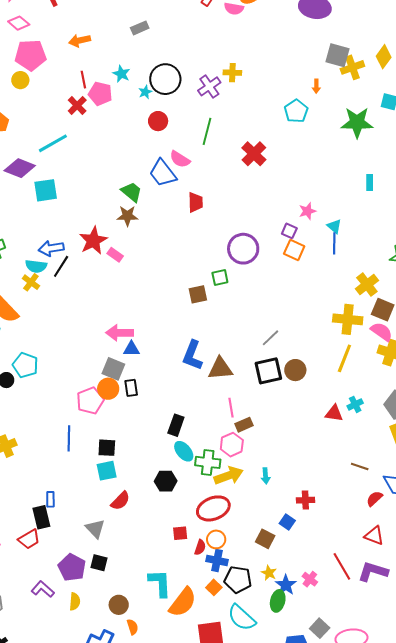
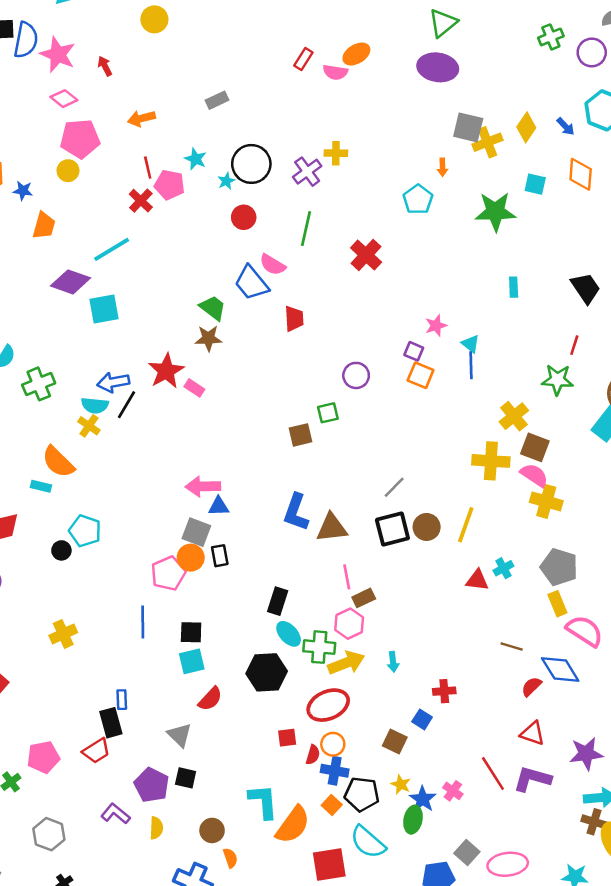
purple circle: (243, 249) -> (356, 375), size x0.7
yellow line: (344, 358) -> (466, 525), moved
black hexagon: (166, 481) -> (267, 672), size x1.4

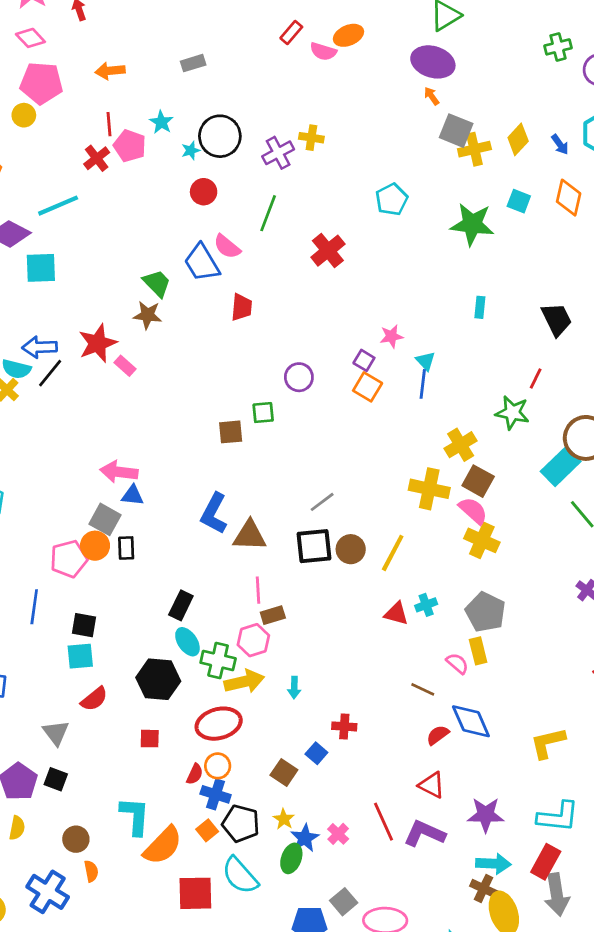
orange arrow: (442, 167) -> (432, 96), moved, turned 138
pink semicircle: (585, 631) -> (457, 663), moved, size x0.6
red square: (287, 738) -> (150, 739), moved

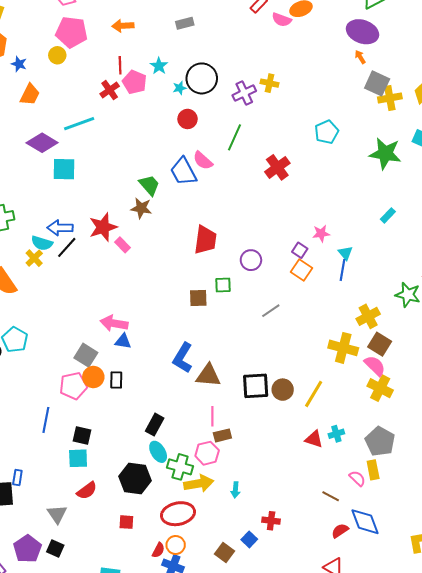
red trapezoid: (242, 307) -> (205, 240), moved, size x1.4
cyan rectangle: (480, 307) -> (388, 215), turned 35
gray line: (322, 502) -> (271, 311), moved
gray square: (105, 519) -> (86, 355), moved

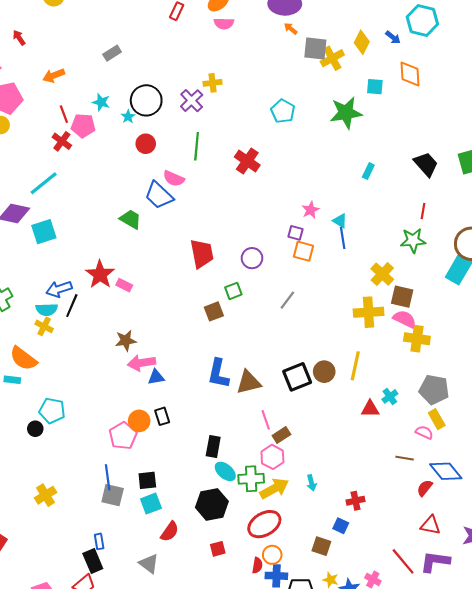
pink semicircle: (282, 20) -> (224, 23), moved
brown star: (141, 208) -> (126, 341), moved
gray square: (86, 355) -> (113, 495), moved

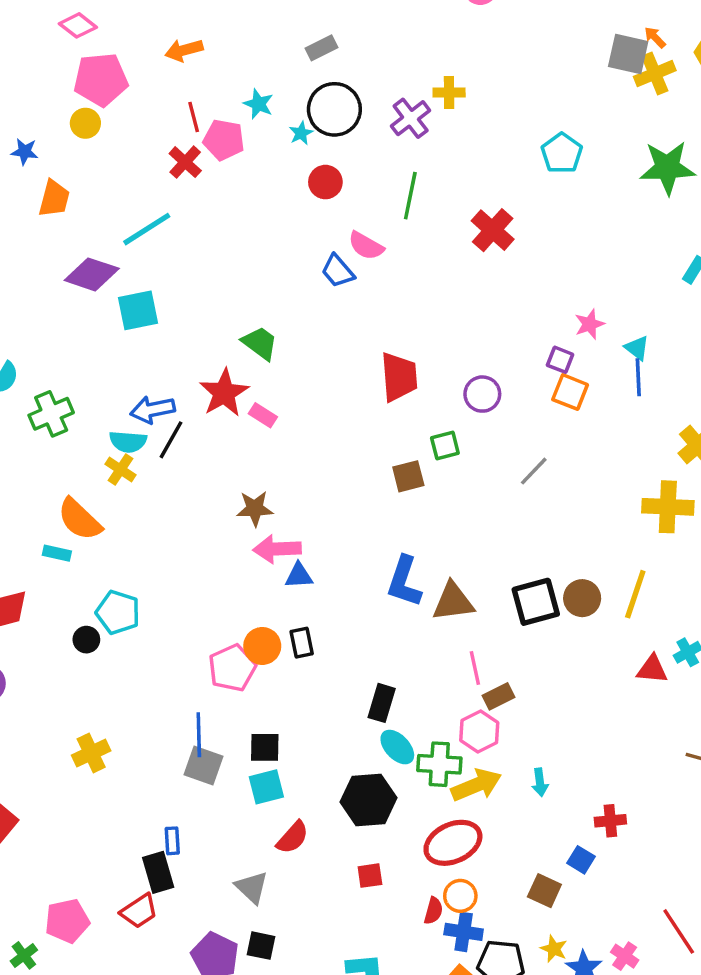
orange arrow: (291, 29) -> (655, 37), moved
gray rectangle: (112, 53) -> (322, 48), moved
blue trapezoid: (159, 195) -> (338, 271), size x0.7
green trapezoid: (131, 219) -> (260, 343), moved

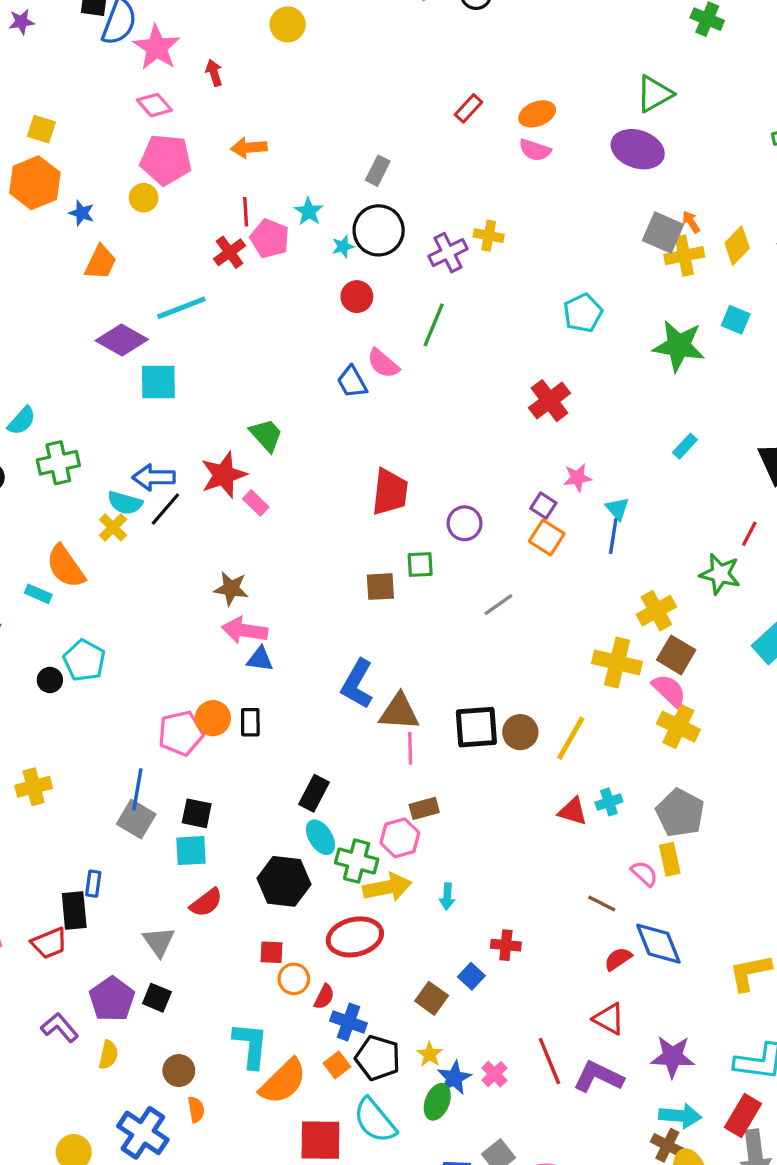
gray rectangle: (322, 48) -> (378, 171), turned -48
red cross: (493, 230) -> (550, 401), moved
pink line: (475, 668) -> (410, 748), moved
orange circle: (460, 896) -> (294, 979), moved

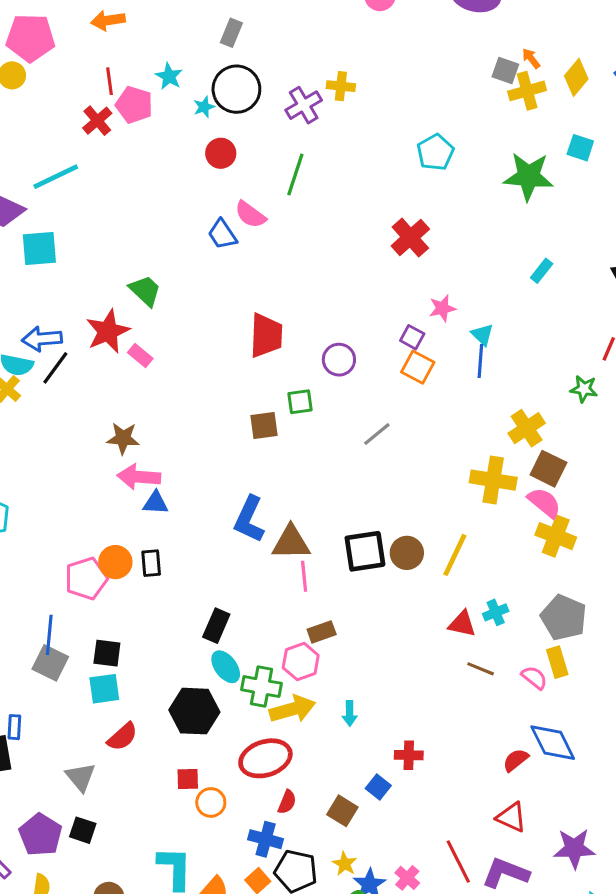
gray square: (663, 233) -> (505, 70), size x0.7
green star: (720, 574) -> (584, 389), size x0.7
brown line: (602, 903) -> (481, 669), moved
red semicircle: (324, 997) -> (287, 802), moved

